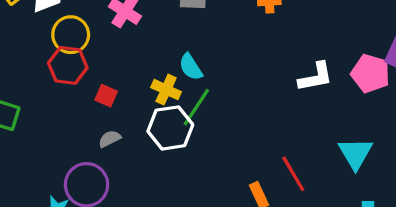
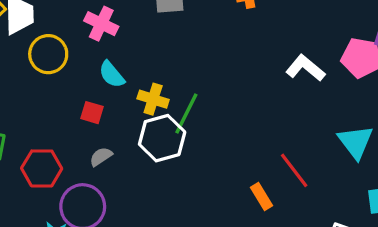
red hexagon: (68, 65) -> (42, 168), moved
cyan semicircle: (191, 67) -> (112, 74), moved
white L-shape: (316, 77) -> (305, 68), turned -123

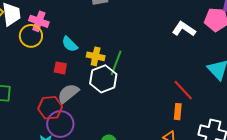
pink cross: (101, 24) -> (39, 21), moved
gray semicircle: (101, 157) -> (68, 93), size x1.6
red hexagon: (42, 168) -> (50, 108), moved
orange rectangle: (261, 196) -> (178, 112), moved, turned 42

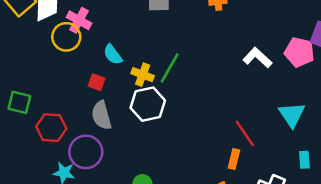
green line: (116, 63) -> (170, 68), moved
gray semicircle: (68, 93) -> (101, 115), turned -75
red hexagon: (50, 108) -> (51, 128), moved

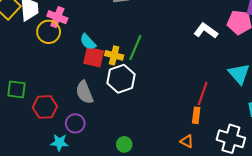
red square: (97, 82) -> (94, 57), moved, size x1.5
red line: (245, 133) -> (203, 94), turned 60
purple circle: (86, 152) -> (75, 123), size x0.7

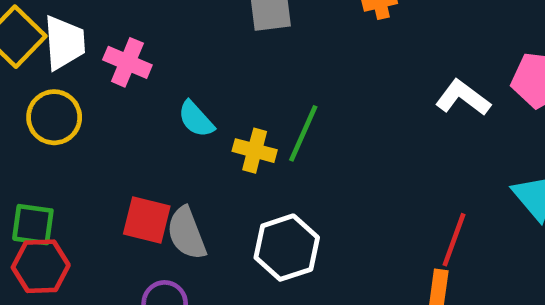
yellow circle: (49, 32) -> (54, 117), moved
red square: (94, 57) -> (147, 220), moved
white hexagon: (121, 79) -> (287, 248), moved
red hexagon: (45, 107) -> (41, 266), moved

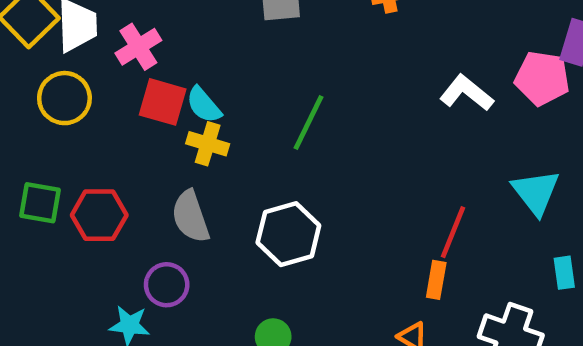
pink cross: (127, 62) -> (138, 47), turned 33
yellow cross: (255, 151) -> (208, 144), moved
red square: (147, 220) -> (163, 102), moved
red hexagon: (41, 266) -> (99, 215), moved

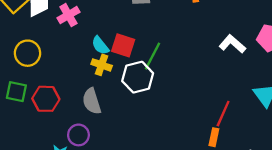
yellow circle: (64, 98) -> (28, 53), moved
red square: (163, 102) -> (123, 45), moved
white hexagon: (288, 234) -> (138, 77), moved

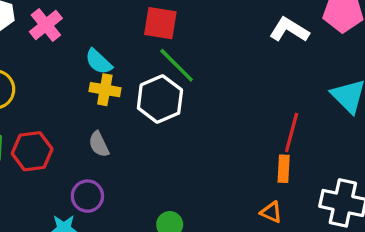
red square: (123, 45) -> (160, 23), moved
green line: (153, 56) -> (177, 65), turned -64
gray semicircle: (92, 101) -> (99, 144), size x0.7

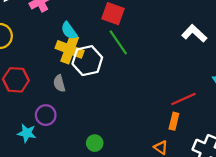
yellow cross: (105, 90) -> (70, 49), size x1.4
white hexagon: (160, 99) -> (87, 61), moved
red line: (292, 132) -> (183, 99), turned 40

